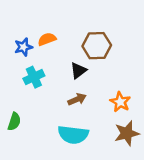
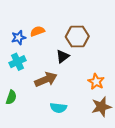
cyan cross: (34, 77) -> (18, 62), moved
brown arrow: (77, 99) -> (46, 79), moved, size x1.5
cyan semicircle: (73, 135) -> (58, 108), size x0.7

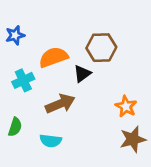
orange semicircle: (37, 31) -> (53, 57), moved, size x1.5
blue star: (19, 38) -> (15, 35), moved
cyan semicircle: (58, 108) -> (51, 141), moved

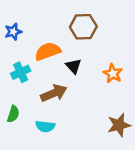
brown hexagon: (101, 48) -> (83, 27), moved
black triangle: (82, 74) -> (73, 66), turned -35
orange star: (126, 106) -> (113, 73), moved

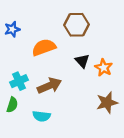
black triangle: (73, 66) -> (82, 61), moved
cyan cross: (21, 72) -> (19, 81), moved
brown star: (119, 125) -> (107, 103), moved

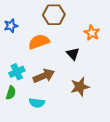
brown hexagon: (76, 25) -> (54, 15), moved
orange star: (104, 68) -> (92, 33), moved
brown star: (107, 103) -> (80, 87), moved

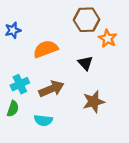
brown hexagon: (54, 15) -> (87, 20), moved

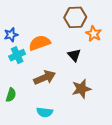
blue star: (13, 30) -> (11, 35), moved
cyan cross: (20, 84) -> (17, 55), moved
cyan semicircle: (43, 120) -> (45, 112), moved

